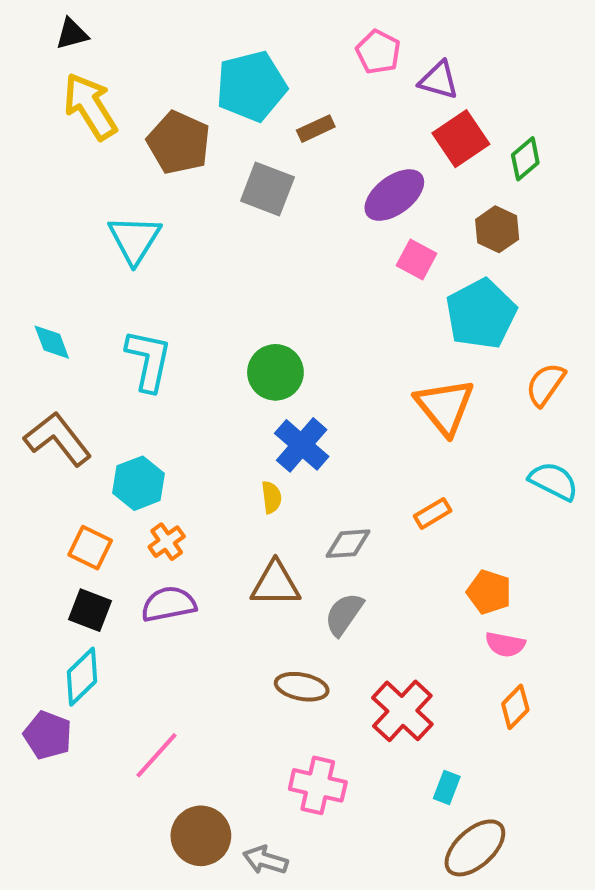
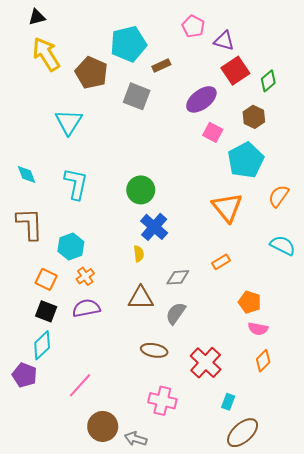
brown L-shape: (58, 439) -> (30, 224), turned 36

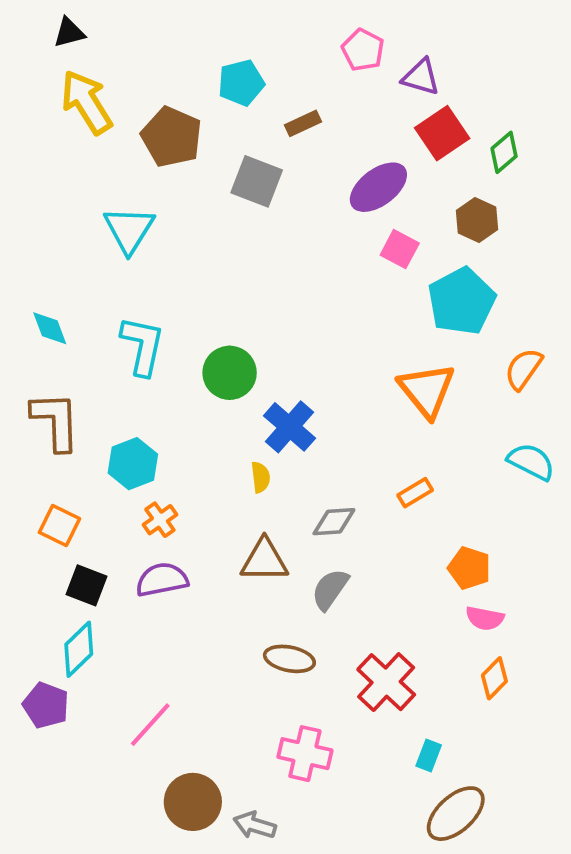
cyan pentagon: (128, 44) -> (241, 83), size x0.7
green circle: (141, 190) -> (230, 373), moved
orange square: (46, 279) -> (59, 525), moved

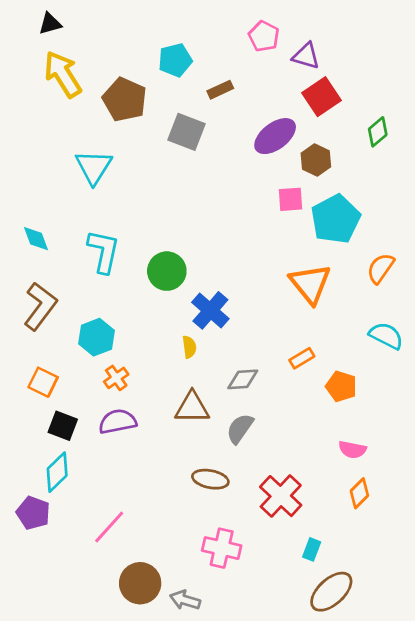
green diamond: (504, 152) -> (378, 132), moved
brown hexagon: (477, 220) -> (316, 160), moved
pink square: (400, 249) -> (291, 199), moved, turned -32
brown L-shape: (56, 421) -> (40, 306), turned 39
orange pentagon: (469, 568) -> (341, 386), moved

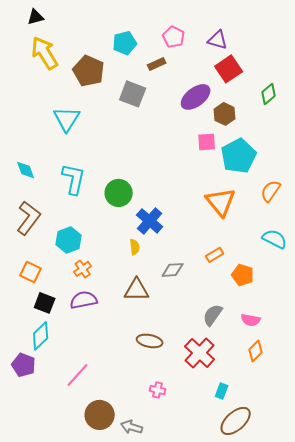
pink pentagon: (264, 36) -> (174, 37), moved
gray semicircle: (240, 429) -> (213, 315), moved
pink cross: (222, 548) -> (158, 390), size x0.6

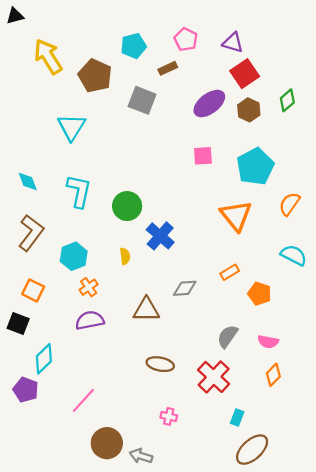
black triangle: (36, 17) -> (15, 16), moved
brown hexagon: (225, 114) -> (249, 110), moved
pink square: (207, 142) -> (203, 156), moved
yellow semicircle: (135, 247) -> (125, 256), moved
black square: (45, 303) -> (18, 324), moved

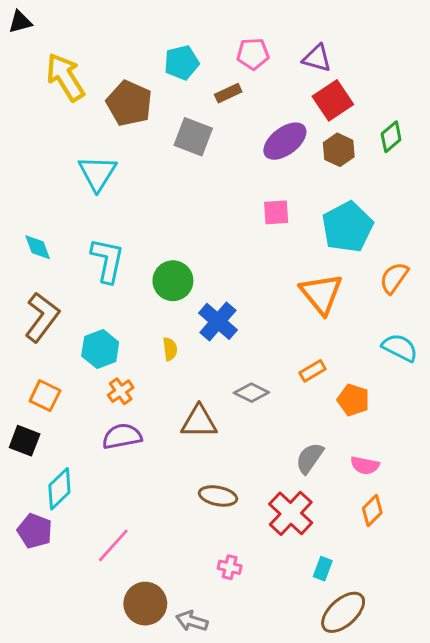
pink pentagon: (186, 39) -> (253, 54), turned -30
gray diamond: (185, 288) -> (251, 393), turned 30

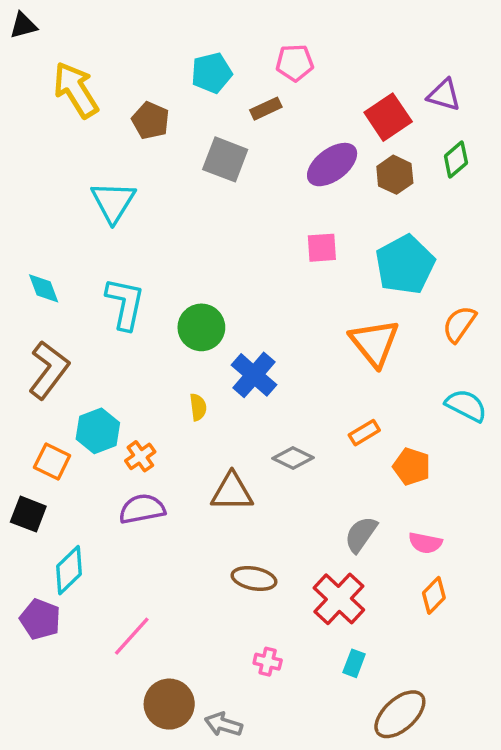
purple triangle: (317, 58) -> (444, 95), moved
brown pentagon: (129, 103) -> (151, 120), size x0.7
cyan hexagon: (100, 349) -> (98, 431), moved
cyan rectangle: (323, 569) -> (354, 663), moved

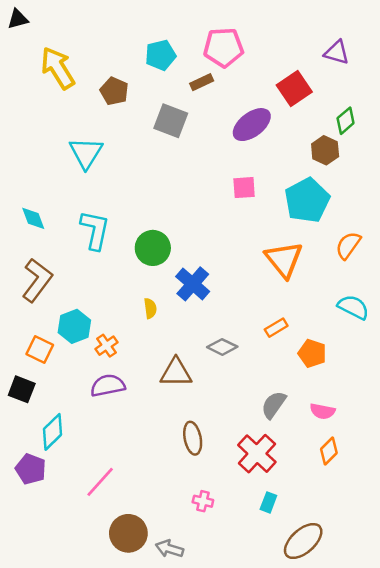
pink pentagon: (295, 63) -> (223, 47), size x1.4
purple triangle: (444, 95) -> (337, 53), moved
brown hexagon: (395, 175) -> (325, 150), moved
brown ellipse: (254, 579) -> (193, 438), turned 68

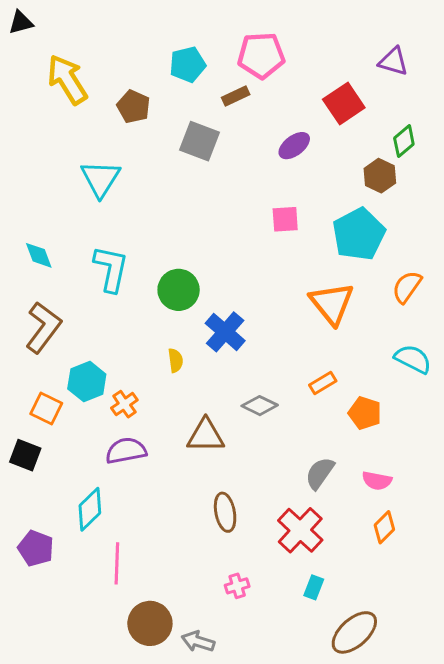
purple ellipse: (252, 125) -> (294, 146), size x0.7
cyan diamond: (53, 432) -> (90, 509), moved
pink line: (100, 482) -> (117, 563), turned -40
pink cross: (203, 501) -> (237, 586), turned -30

